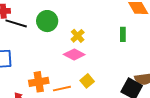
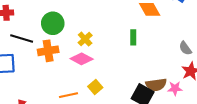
black line: (16, 23) -> (22, 39), moved
orange cross: (39, 82) -> (48, 51), moved

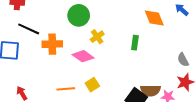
green circle: (53, 23) -> (79, 15), moved
yellow cross: (85, 39) -> (97, 37), moved

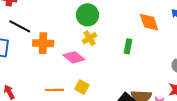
green circle: (79, 15) -> (87, 15), moved
yellow square: (92, 85) -> (82, 87), turned -32

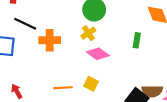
yellow cross: (89, 38) -> (88, 33), moved
pink diamond: (74, 57) -> (98, 54), moved

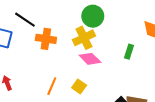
yellow cross: (88, 33) -> (84, 38), size x1.5
orange line: (63, 88) -> (52, 86), turned -72

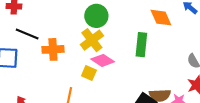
green rectangle: (129, 52) -> (141, 45), size x1.5
yellow square: (79, 86) -> (89, 73), moved

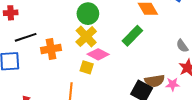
black line: (27, 34) -> (26, 37), turned -35
green rectangle: (141, 45) -> (132, 36), turned 45

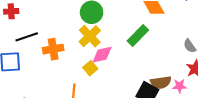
pink diamond: (98, 54) -> (102, 55), turned -40
yellow square: (87, 67) -> (90, 68), turned 32

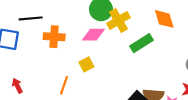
yellow cross: (90, 36) -> (118, 20), moved
pink diamond: (102, 55) -> (93, 35), moved

